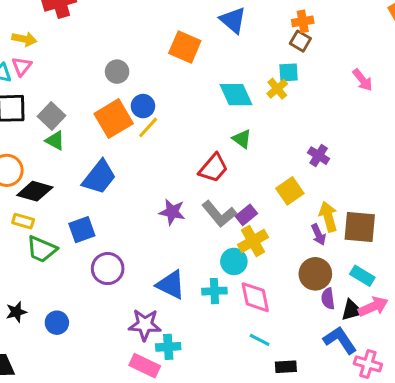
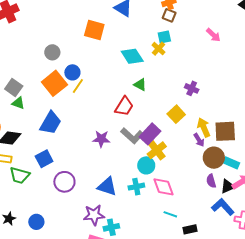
purple rectangle: (246, 215) -> (150, 134), size x1.5
brown circle: (315, 274) -> (214, 158), moved

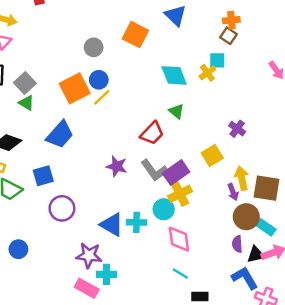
gray circle: (52, 52) -> (94, 47), moved
cyan cross: (136, 187) -> (137, 222), moved

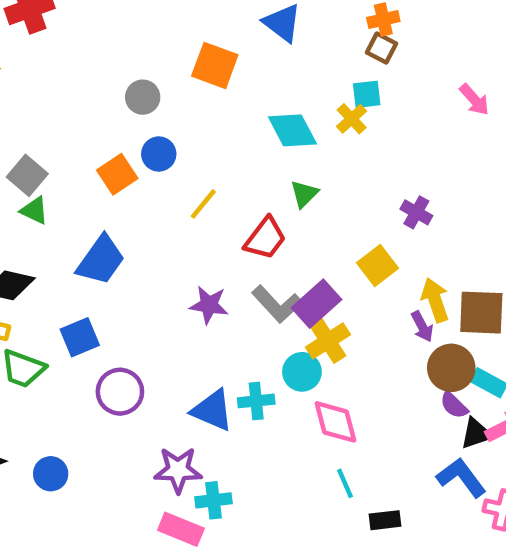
orange square: (75, 88) -> (117, 174), size x0.7
yellow line: (102, 97) -> (203, 204), moved
green triangle: (176, 111) -> (304, 194), turned 42
purple semicircle: (237, 244) -> (454, 405), moved, turned -35
cyan line: (180, 274) -> (345, 483), turned 42

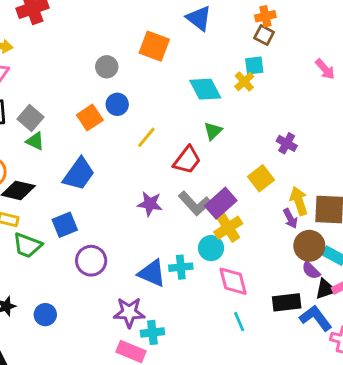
black rectangle: (385, 520) -> (287, 302), moved, size x1.4

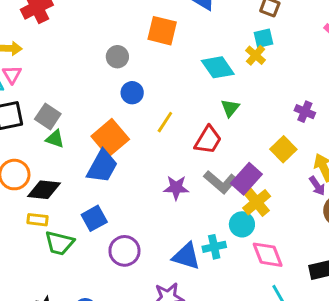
orange square: (90, 118) -> (110, 138), moved, size x1.4

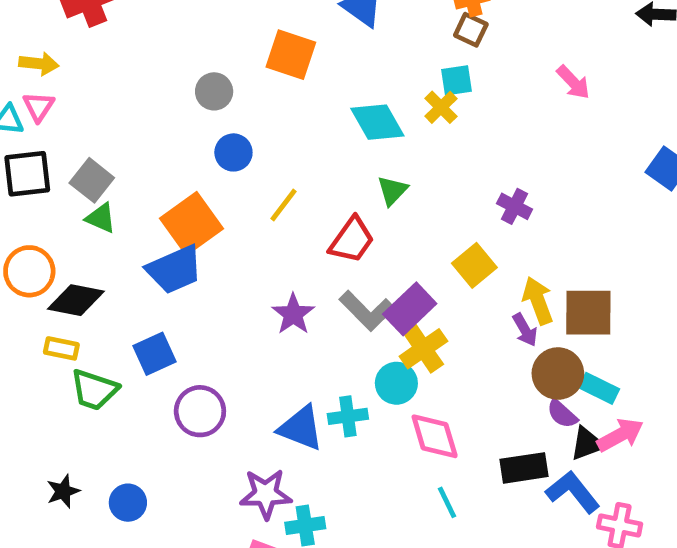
blue trapezoid: (102, 166) -> (174, 269), turned 33
purple star: (176, 188) -> (293, 314), turned 30

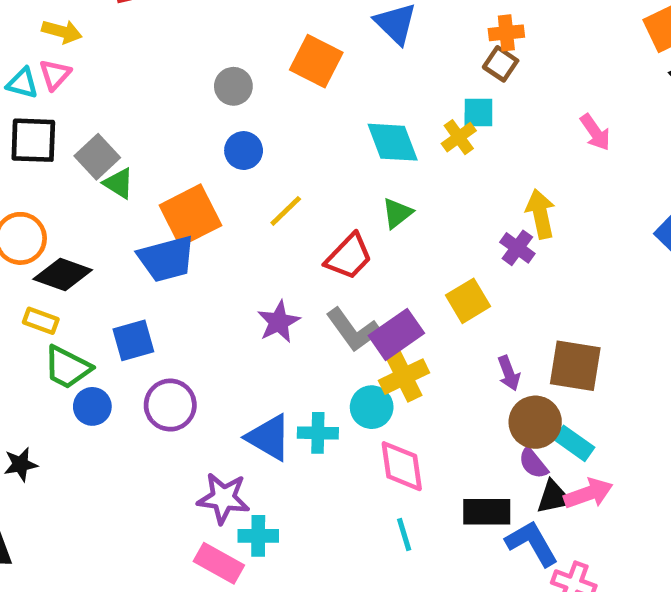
green triangle: (101, 218) -> (119, 183), moved
yellow arrow: (538, 301) -> (540, 214), moved
blue circle: (128, 503) -> (92, 406), moved

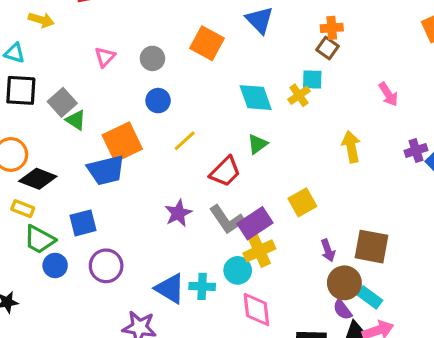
pink triangle: (55, 75) -> (105, 57), moved
purple cross: (517, 248) -> (416, 150), moved, turned 35

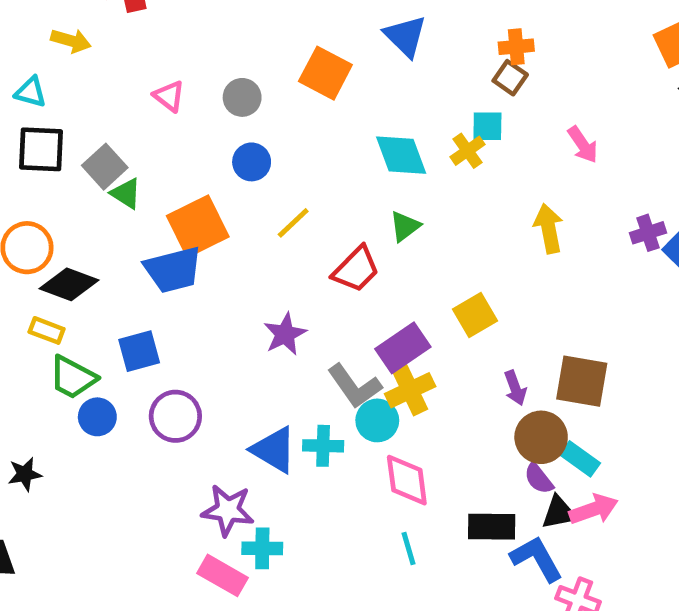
pink triangle: (105, 57) -> (169, 96), turned -35
pink arrow: (388, 94) -> (583, 145), moved
gray L-shape: (227, 220) -> (354, 386), moved

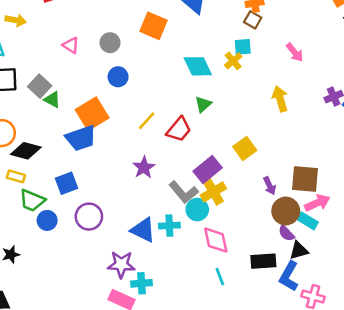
yellow line: (293, 223) -> (147, 121), moved
pink arrow: (594, 509) -> (317, 203), moved
blue L-shape: (537, 559) -> (289, 276), turned -116

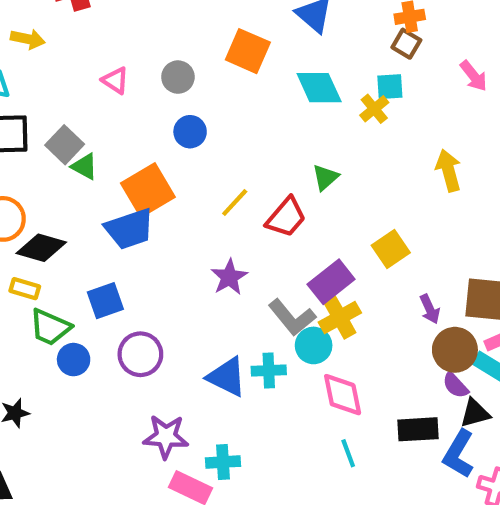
pink arrow: (295, 52) -> (474, 76), moved
cyan diamond: (198, 66) -> (319, 88), moved
purple star: (121, 264) -> (166, 437), moved

